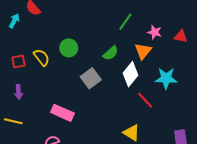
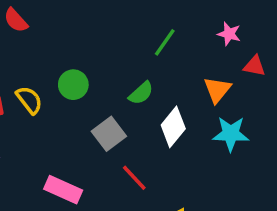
pink star: (155, 32) -> (229, 34), moved
orange triangle: (143, 51) -> (217, 90), moved
red line: (145, 100) -> (134, 178), moved

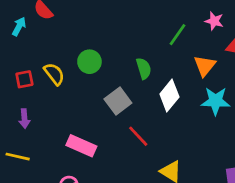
green line: (165, 42) -> (178, 35), moved
green semicircle: (141, 93) -> (144, 68), turned -65

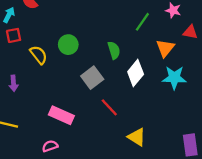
red square: (24, 79) -> (14, 35), moved
purple arrow: (24, 119) -> (14, 83), moved

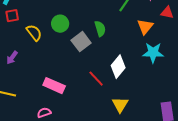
white diamond: (136, 73) -> (118, 67), moved
gray square: (92, 78) -> (81, 42), moved
purple arrow: (14, 83) -> (12, 58), turned 40
yellow triangle: (137, 137) -> (120, 105), turned 30

